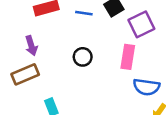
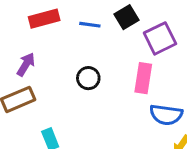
purple arrow: (31, 46) -> (26, 64), turned -132

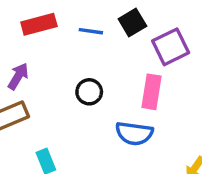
blue semicircle: (166, 115) -> (134, 133), moved

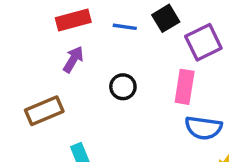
purple arrow: (18, 76) -> (73, 59), moved
blue semicircle: (134, 133) -> (203, 128), moved

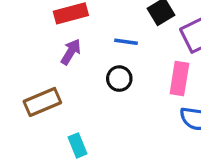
blue line: (125, 27) -> (126, 42), moved

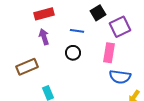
purple arrow: (71, 52) -> (44, 37), turned -49

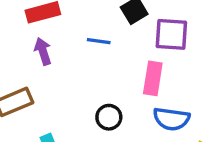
purple square: (120, 27) -> (171, 34), turned 30
black circle: (73, 53) -> (109, 117), moved

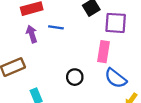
blue line: (99, 41) -> (56, 27), moved
blue semicircle: (171, 119) -> (116, 78), turned 30

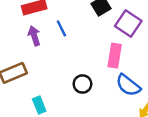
purple square: (116, 23) -> (128, 23), turned 30
blue line: (56, 27) -> (61, 28), turned 56

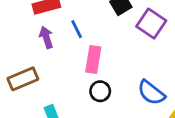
pink rectangle: (115, 56) -> (93, 59), moved

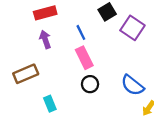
blue line: (77, 29) -> (81, 32), moved
pink rectangle: (93, 59) -> (84, 58), turned -35

